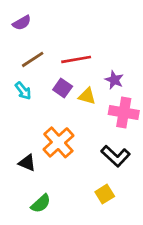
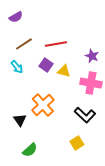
purple star: (114, 80) -> (92, 56), moved
black triangle: (27, 163) -> (20, 120), turned 32

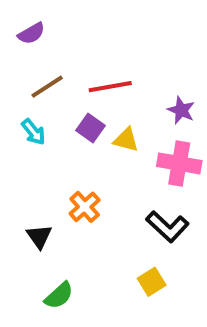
orange cross: (43, 105) -> (85, 207), size x0.7

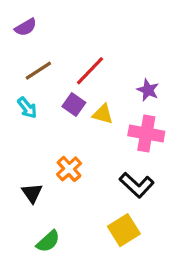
red line: (110, 87) -> (90, 71), turned -36
yellow square: (152, 282) -> (124, 230), size x1.4

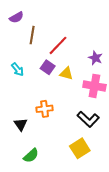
brown line: (38, 71) -> (32, 35), moved, turned -48
orange cross: (69, 169) -> (45, 109), turned 35

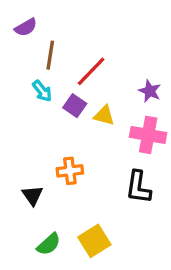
cyan arrow: (18, 69) -> (42, 91), moved
black L-shape: (88, 119) -> (138, 187), turned 55
yellow square: (80, 148) -> (94, 241), moved

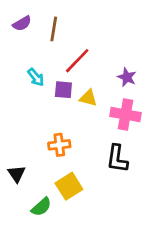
brown line: (50, 55) -> (54, 29), moved
purple square: (75, 106) -> (63, 90), turned -30
black triangle: (32, 195) -> (17, 174), moved
yellow square: (94, 241) -> (69, 186), moved

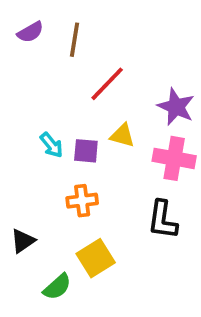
cyan arrow: (36, 77) -> (51, 145), moved
purple star: (127, 77) -> (176, 107), size x1.4
purple square: (63, 90) -> (86, 151), moved
black triangle: (17, 174) -> (23, 241), turned 30

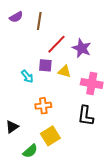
purple star: (176, 107) -> (82, 48), moved
purple square: (86, 151) -> (45, 65), moved

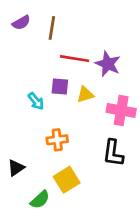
red line: (56, 44) -> (75, 59), turned 55
yellow triangle: (65, 71) -> (85, 95), turned -32

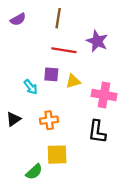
brown line: (52, 28) -> (58, 18), moved
purple star: (108, 64) -> (97, 41), moved
black triangle: (16, 168) -> (13, 119), moved
yellow square: (67, 180) -> (57, 155), turned 30

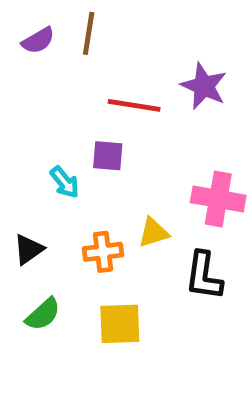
brown line: (58, 18) -> (89, 33), moved
yellow triangle: (73, 81) -> (153, 233), moved
green semicircle: (34, 172) -> (43, 314), moved

